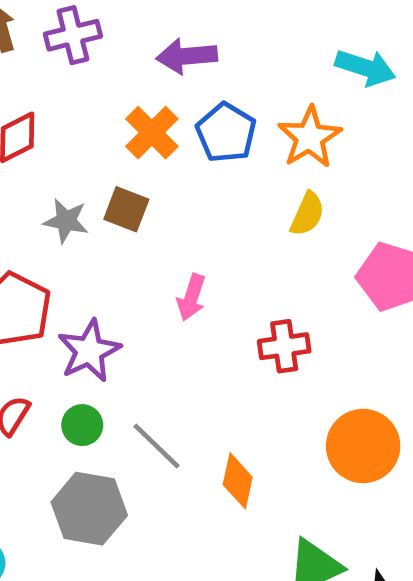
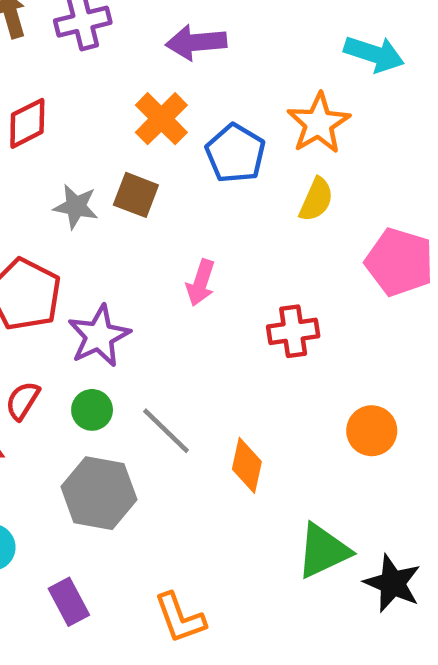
blue pentagon: (226, 133) -> (235, 153), moved
orange circle: (363, 446) -> (372, 431), size x0.7

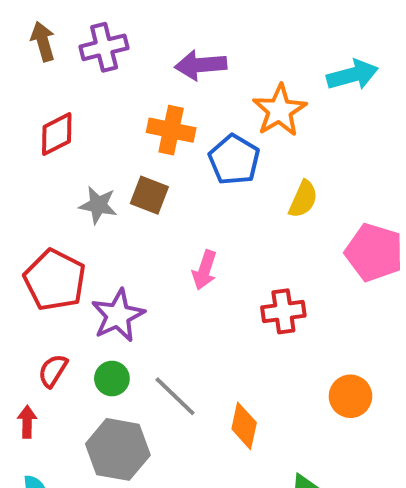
cyan arrow: (374, 54) -> (352, 75), turned -33
orange cross: (161, 119) -> (171, 130), turned -33
orange star: (319, 123) -> (280, 110), moved

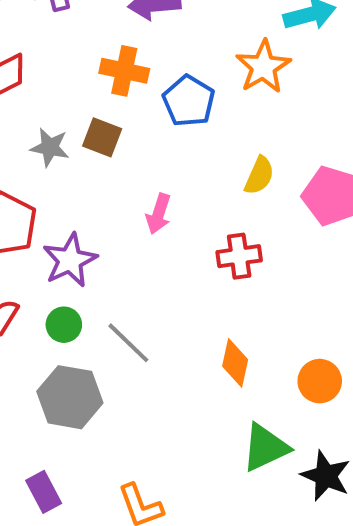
orange star: (280, 110) -> (263, 67), moved
yellow semicircle: (303, 199) -> (259, 176), moved
orange circle: (350, 396) -> (320, 381), moved
orange diamond: (244, 426) -> (235, 363), moved

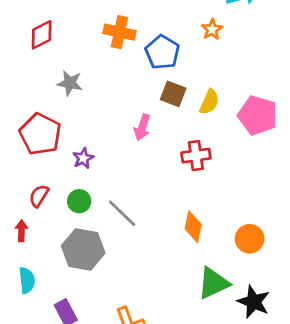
orange star: (263, 67) -> (212, 29), size x0.6
brown square: (102, 137) -> (173, 94), moved
purple star: (70, 260) -> (83, 158), size x0.6

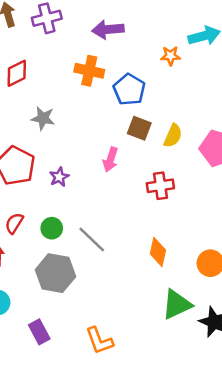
orange star: (212, 29) -> (170, 56), moved, turned 30
purple star: (83, 158) -> (59, 177), moved

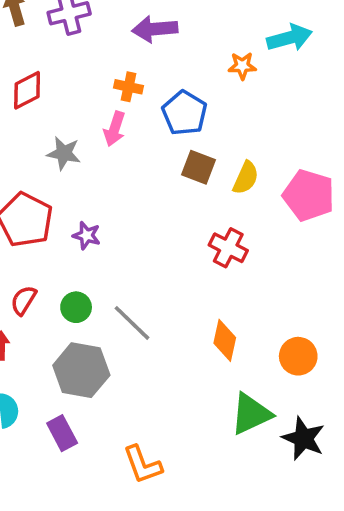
orange cross: (89, 71) -> (129, 87), size x0.7
pink arrow: (110, 159) -> (115, 129), moved
purple star: (59, 177) -> (87, 235), turned -30
red cross: (160, 186) -> (228, 248), turned 35
purple rectangle: (39, 332) -> (62, 433), moved

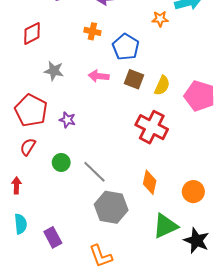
pink arrow: (115, 129) -> (99, 76), moved, turned 78
red cross: (228, 248) -> (152, 127), size x1.4
red semicircle: (24, 300) -> (28, 147), moved
gray hexagon: (81, 370) -> (111, 207), moved

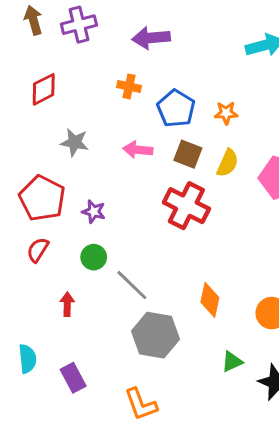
orange star: (160, 19) -> (226, 113), moved
red cross: (152, 127) -> (186, 206), moved
green circle: (61, 162) -> (94, 257), moved
red arrow: (16, 185) -> (67, 304), moved
green triangle: (165, 226) -> (232, 362), size x0.6

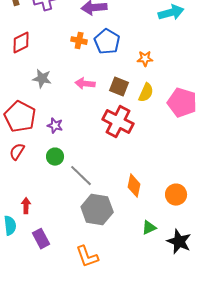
blue pentagon: (176, 109) -> (107, 42), moved
red arrow: (67, 304) -> (26, 206), moved

